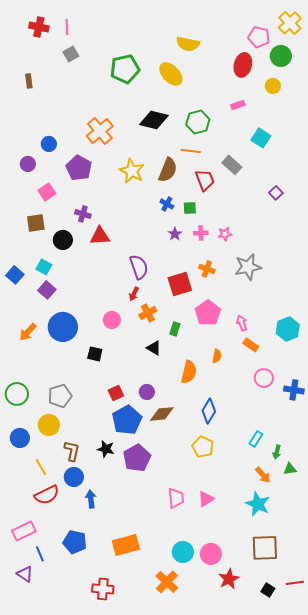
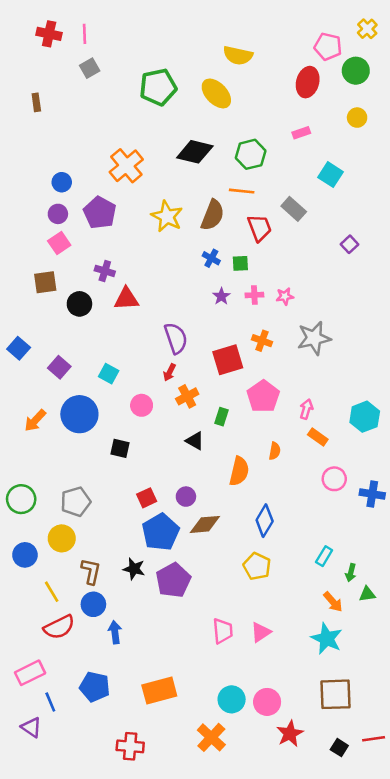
yellow cross: (290, 23) -> (367, 29), size x0.7
yellow circle: (273, 86) -> (357, 118), moved
purple circle: (28, 164) -> (58, 214), moved
cyan square: (44, 267) -> (109, 374), moved
pink arrow: (242, 323) -> (306, 409), turned 35

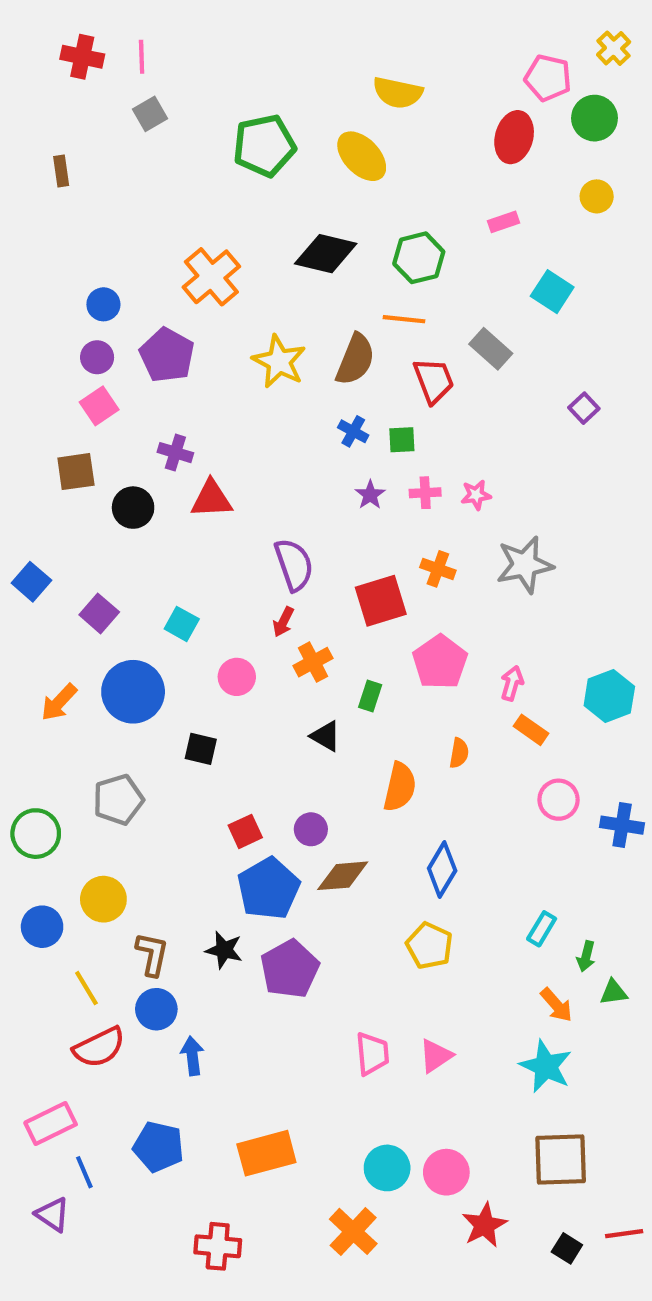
gray pentagon: (76, 502) -> (118, 800), moved

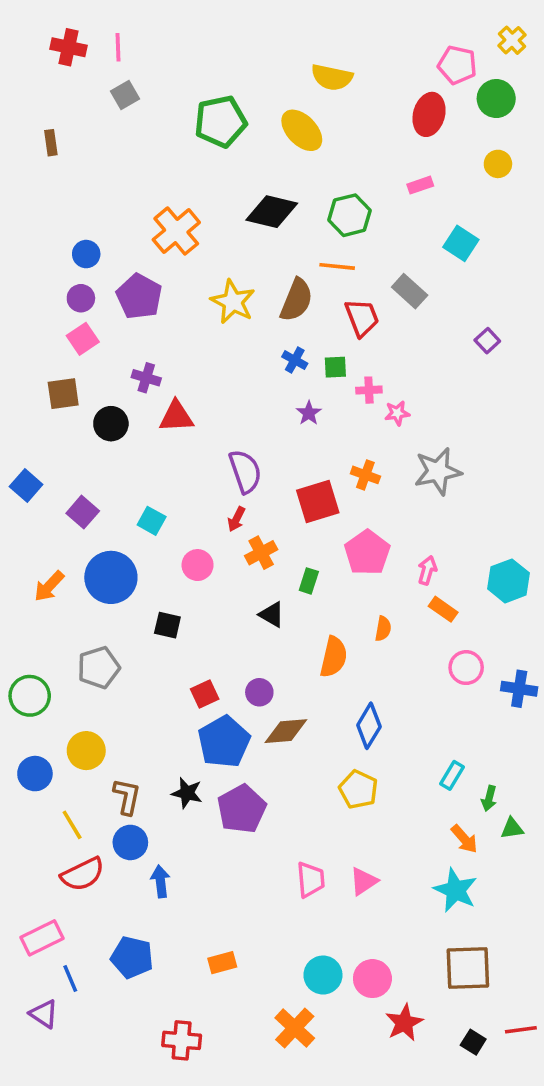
pink cross: (425, 493) -> (369, 390), moved
orange rectangle: (266, 1153) -> (222, 963), size x0.6

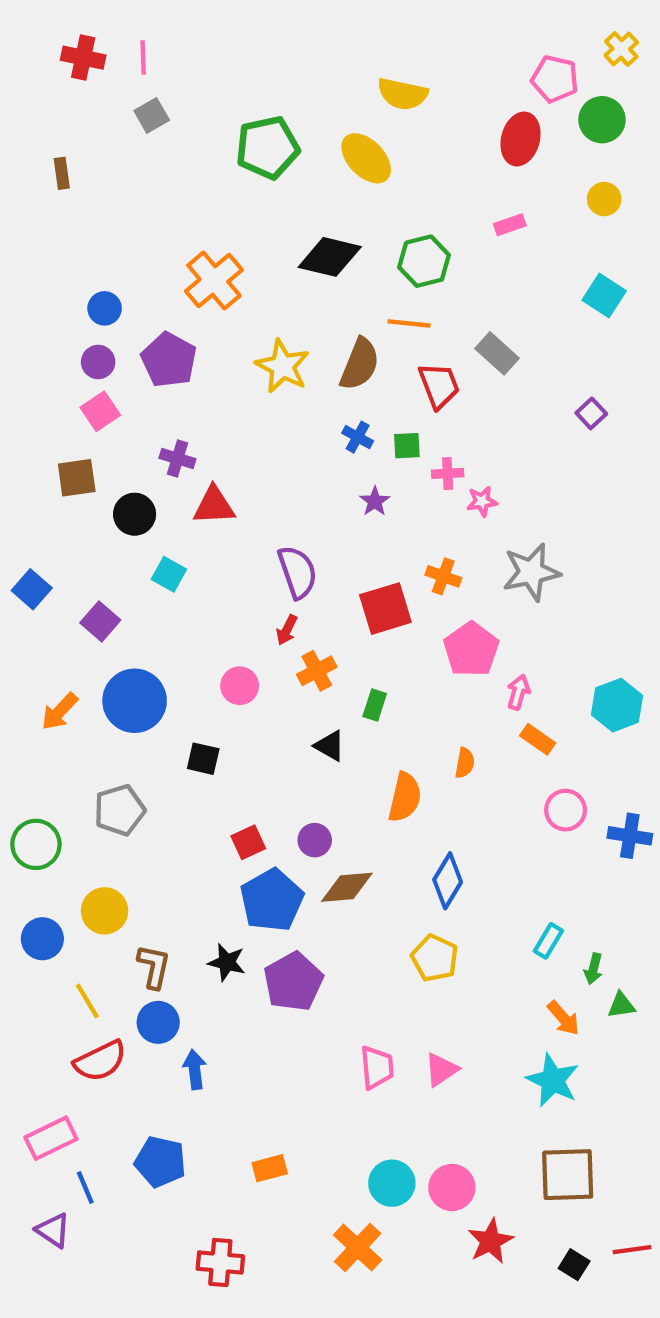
cyan square: (461, 243) -> (604, 296), moved
cyan square: (152, 521) -> (169, 574), moved
pink pentagon: (367, 553) -> (471, 649), moved

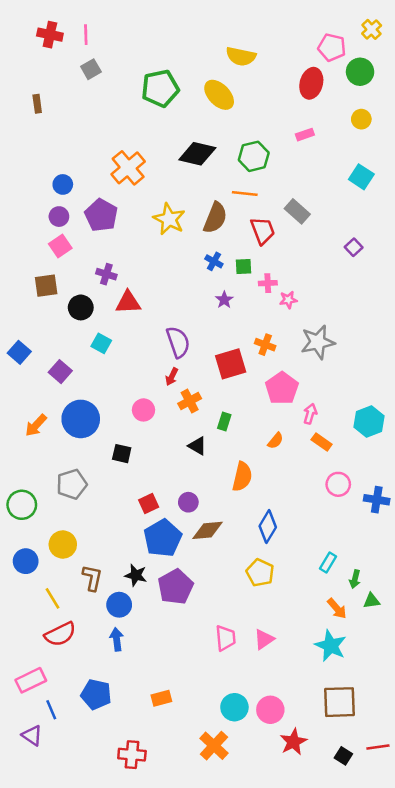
orange semicircle: (465, 763) -> (275, 441), moved, turned 30
blue circle: (158, 1022) -> (119, 605), moved

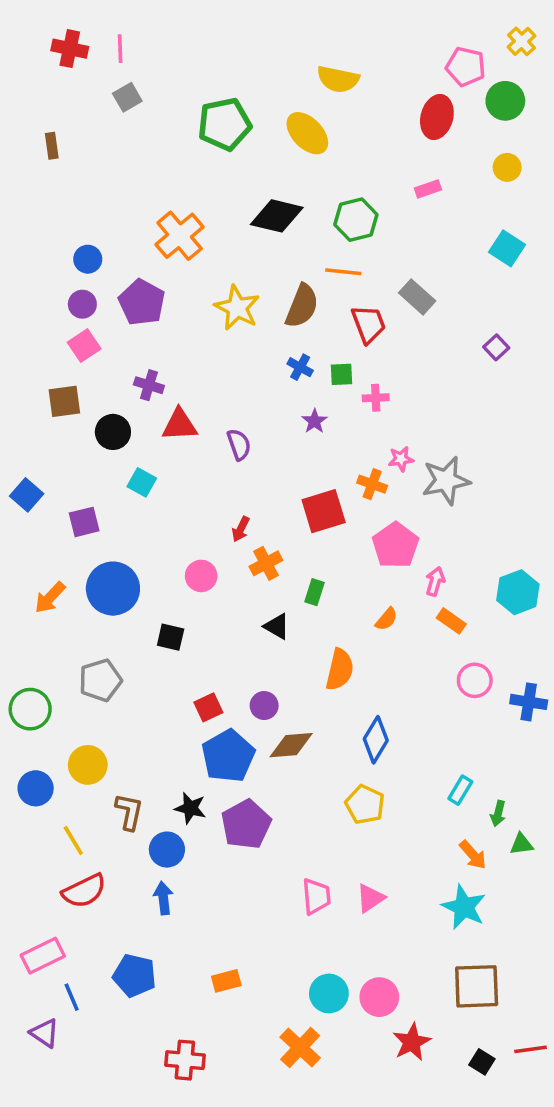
pink star: (288, 300) -> (401, 459), moved
purple semicircle: (178, 342) -> (239, 445), moved, size x0.7
purple square: (60, 372) -> (84, 522), turned 35

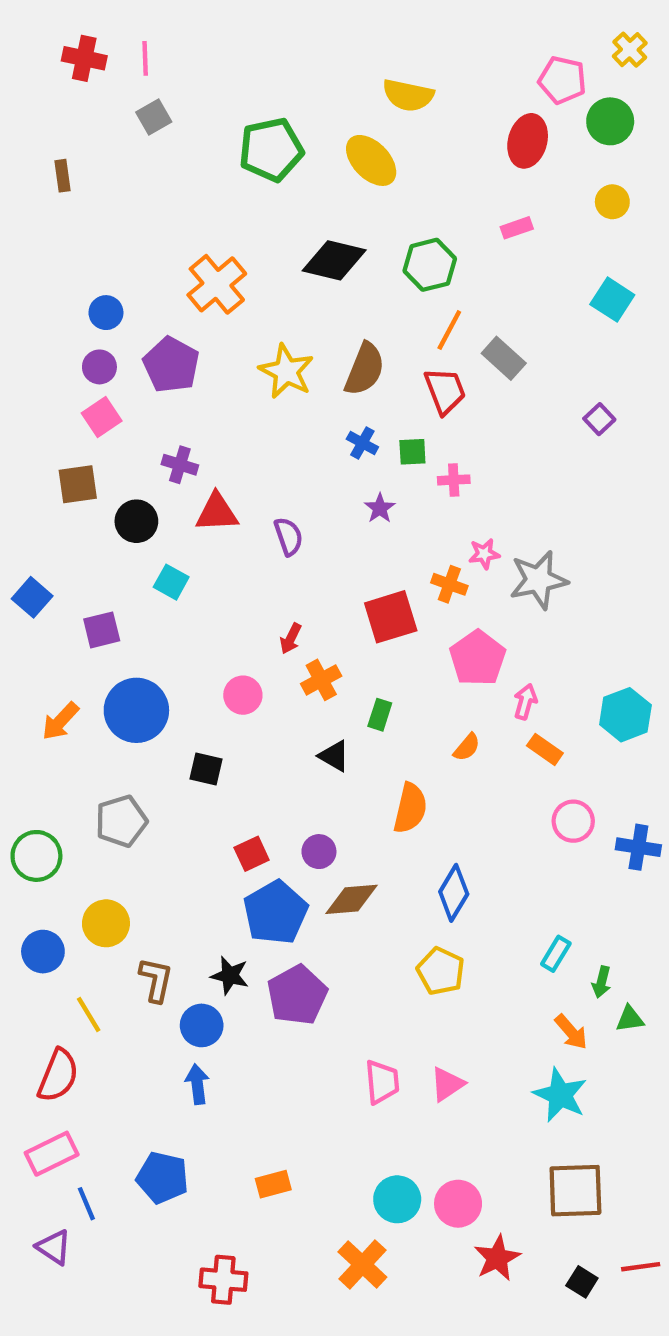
orange line: (343, 272) -> (449, 330), moved, turned -68
red semicircle: (84, 891) -> (58, 1075), moved, turned -42

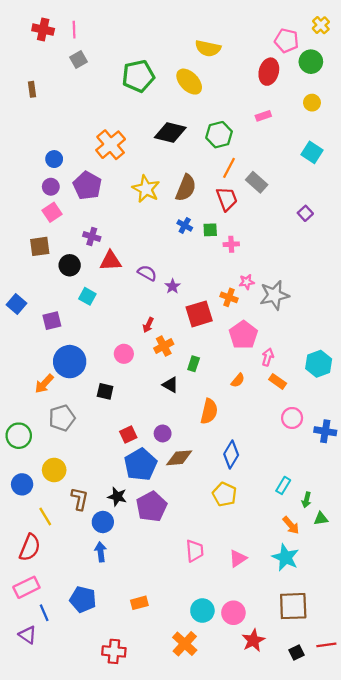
purple star: (380, 508) -> (173, 286), moved
purple semicircle: (289, 536) -> (147, 273), turned -42
orange arrow: (60, 721) -> (44, 384), moved
pink triangle: (447, 1084) -> (238, 559), moved
black square: (582, 1282) -> (296, 653), turned 32

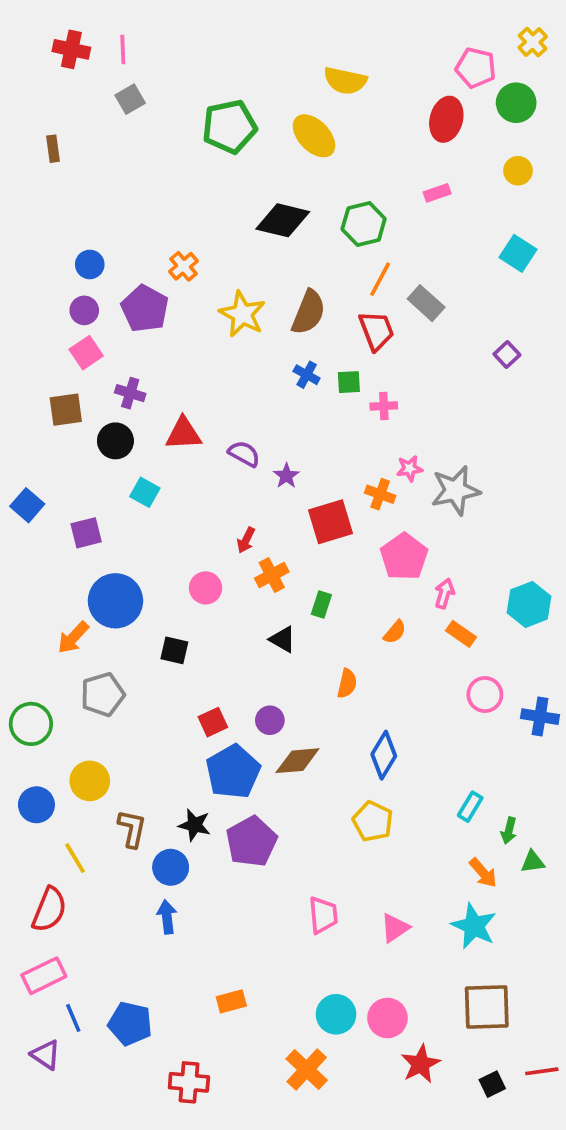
orange cross: (111, 145) -> (183, 266), moved, size x0.6
purple cross: (92, 236) -> (130, 393), moved
orange semicircle: (209, 411) -> (347, 683), size x0.7
blue pentagon: (83, 599) -> (130, 1024), moved

